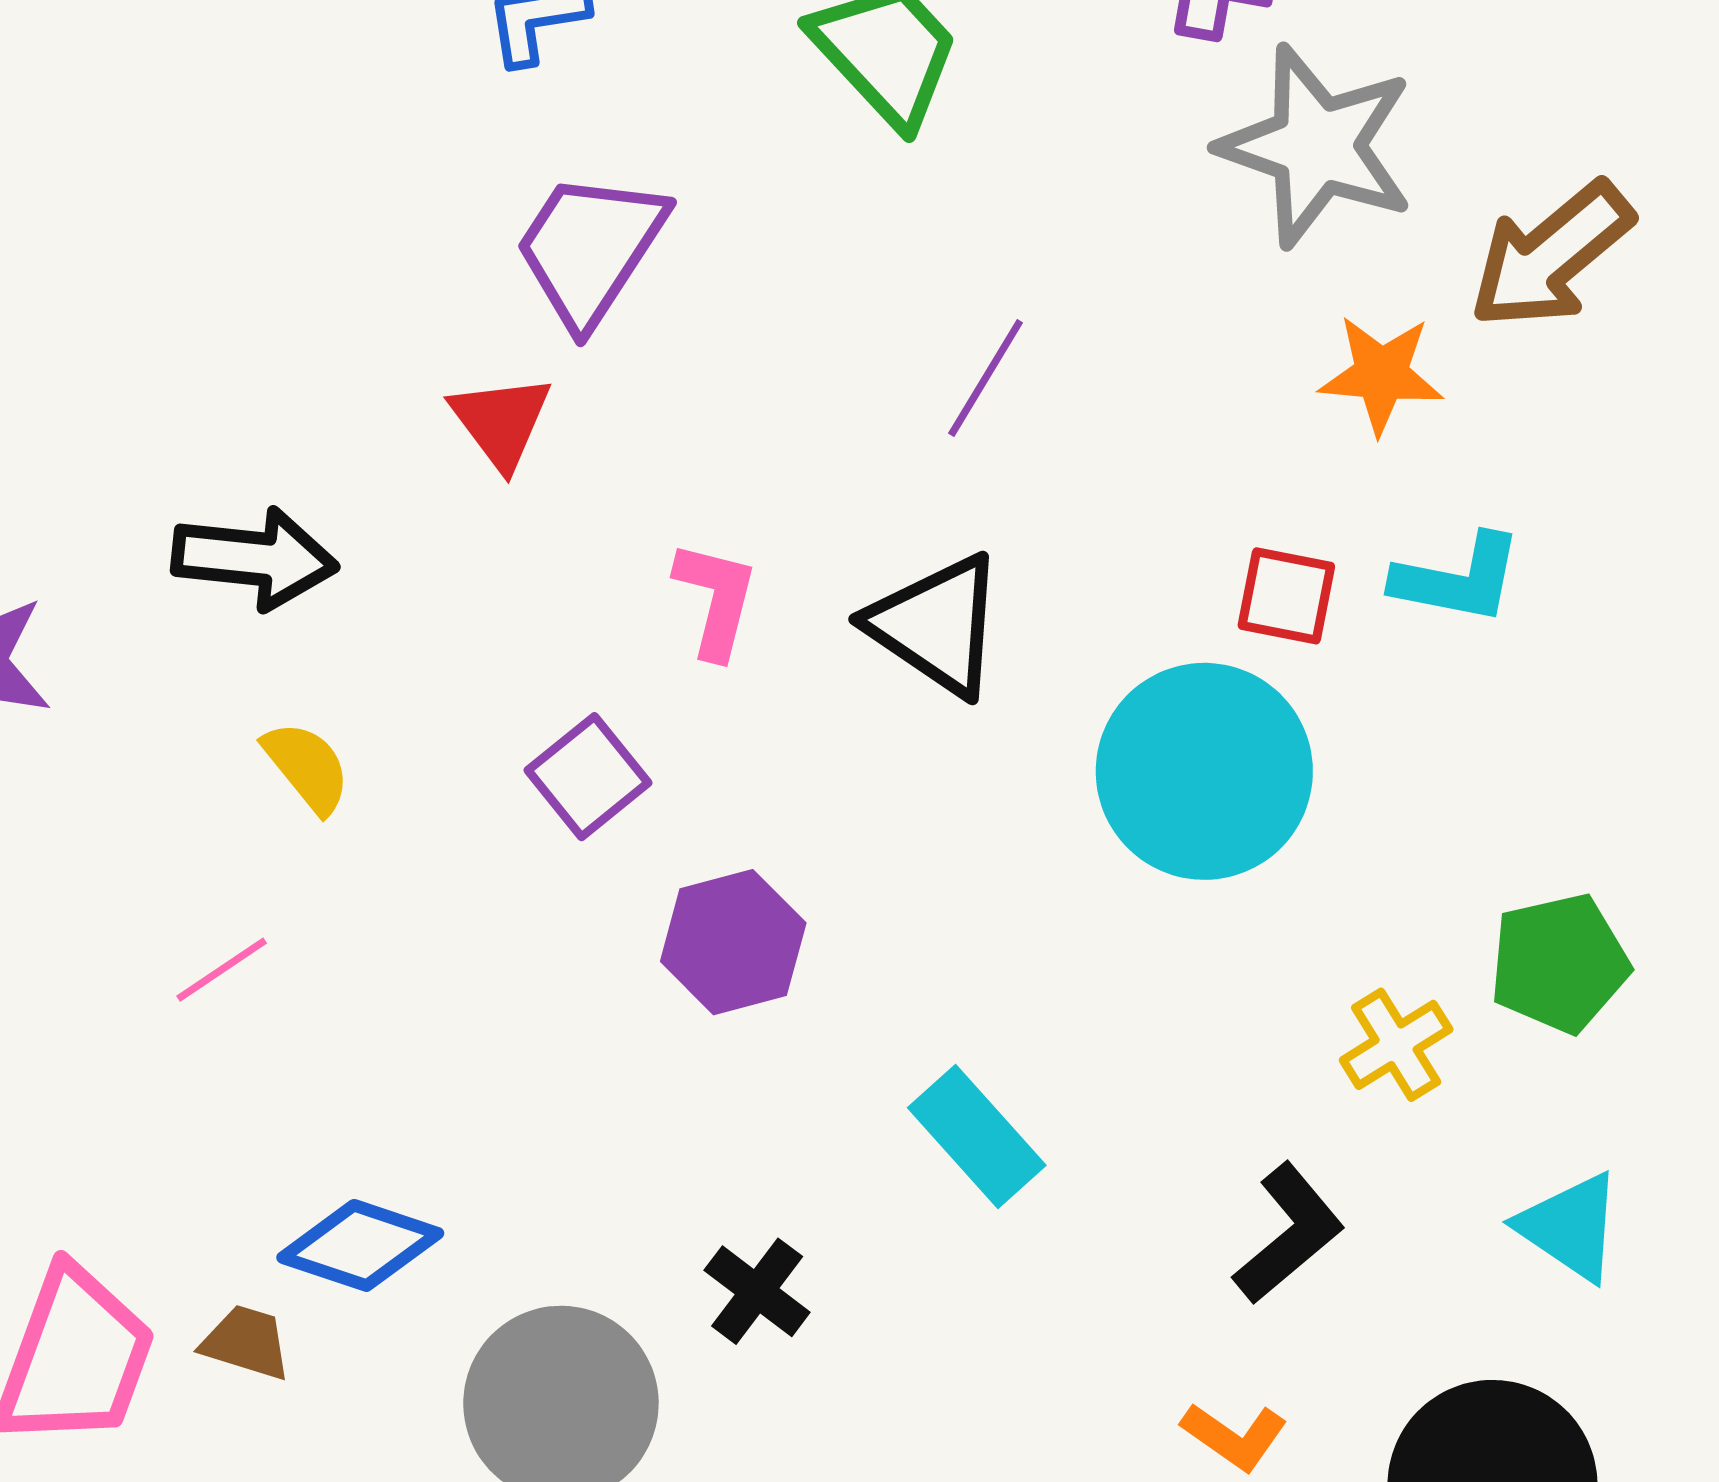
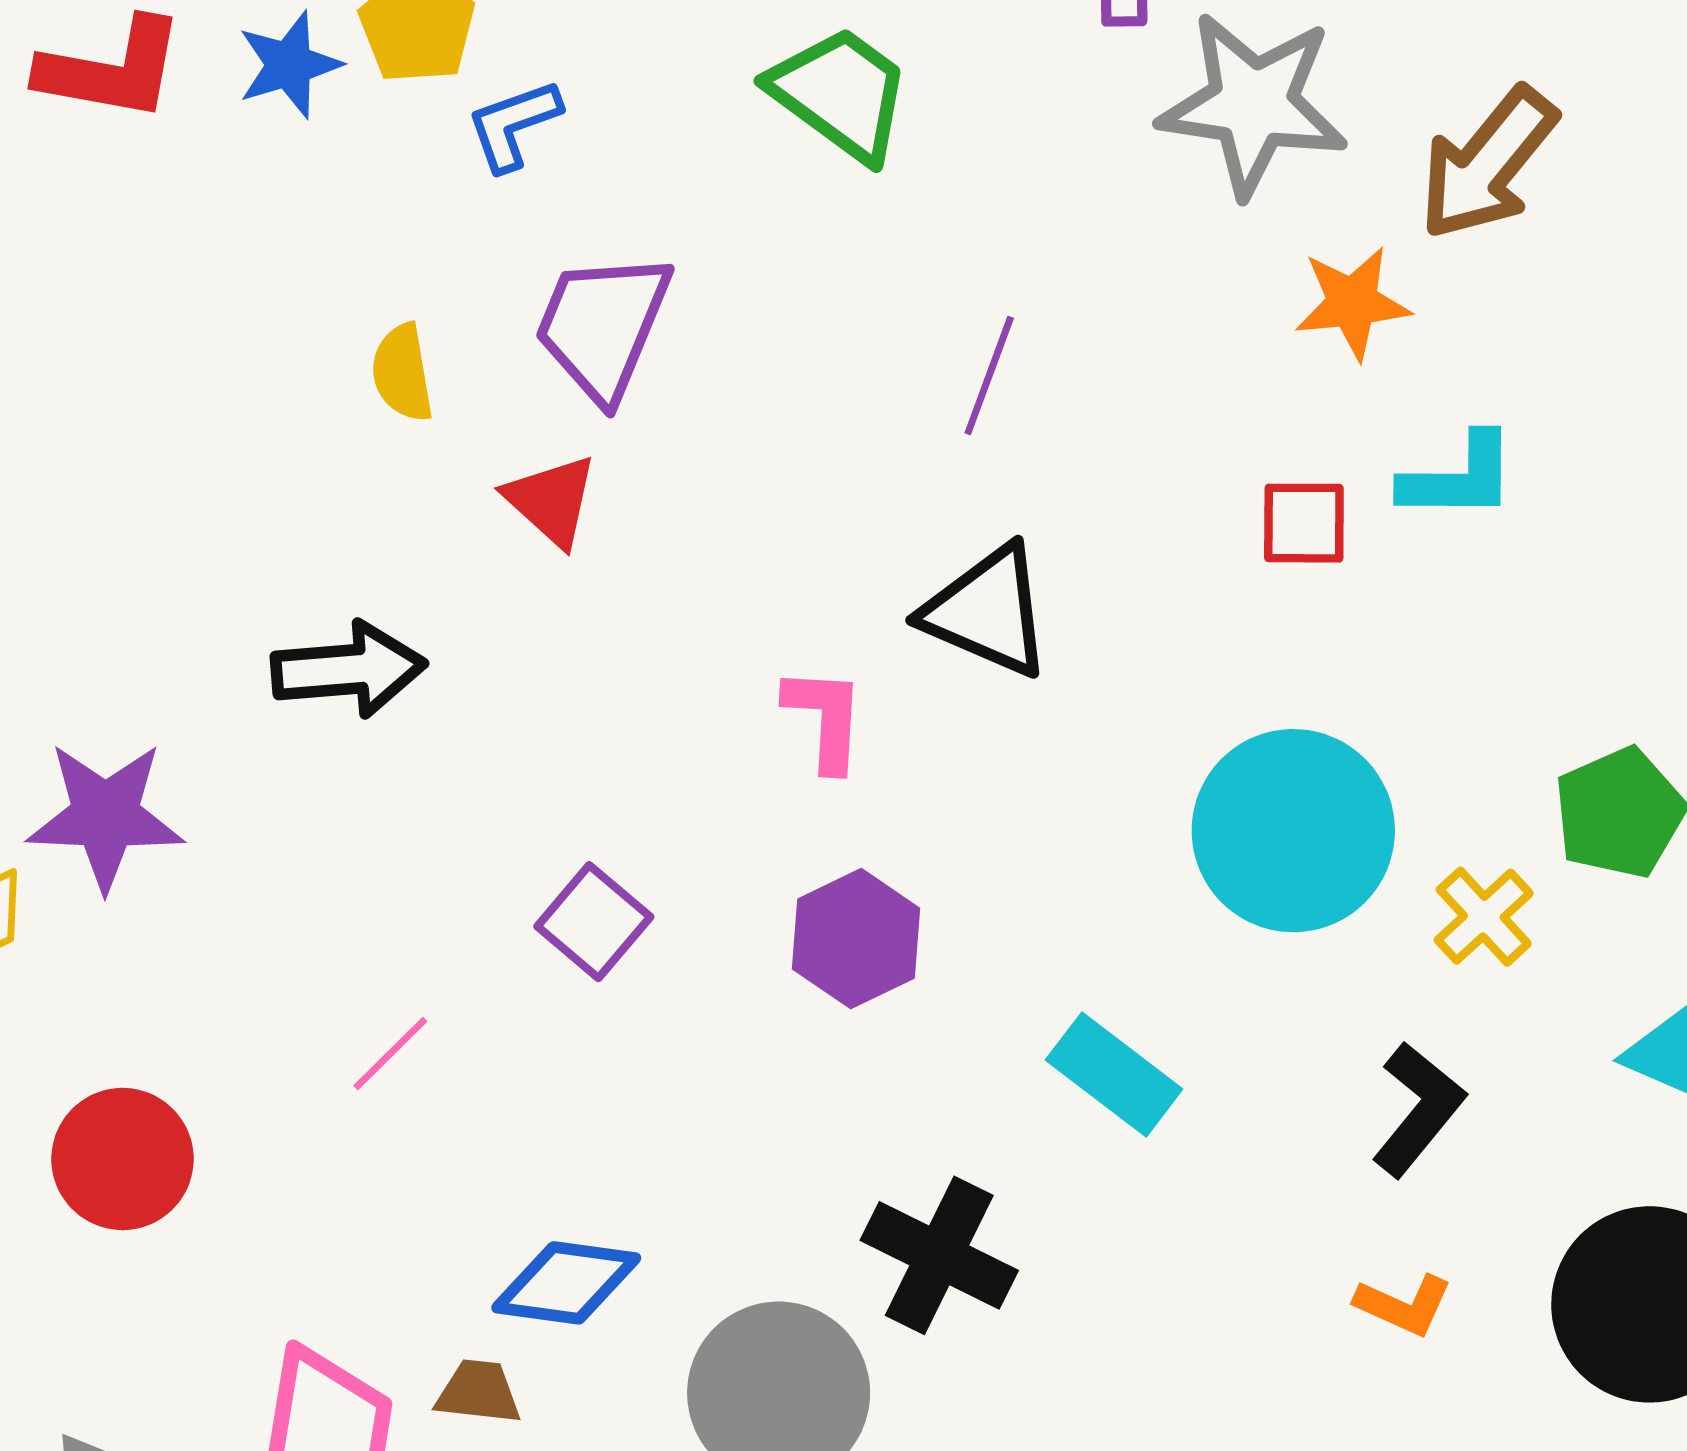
pink L-shape: (716, 599) -> (825, 718), moved
yellow semicircle: (307, 767) -> (402, 373), moved, turned -140
cyan circle: (1204, 771) -> (1293, 831), moved
purple square: (588, 777) -> (594, 922), moved
black cross: (757, 1291) -> (939, 1255), size x1.5

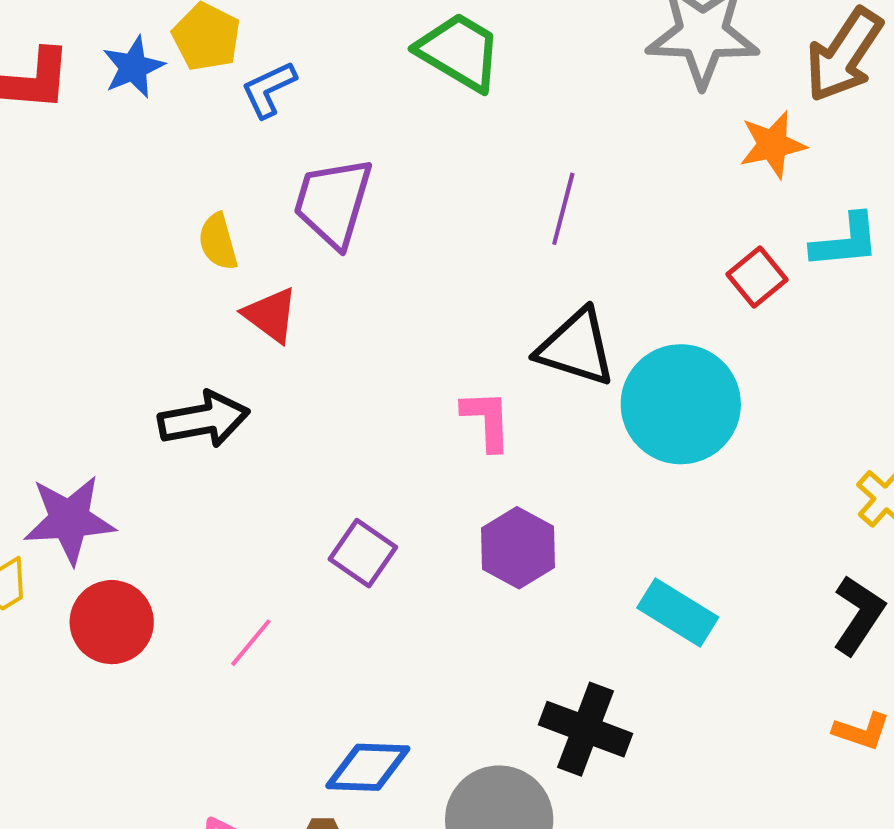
red triangle: (551, 500) -> (271, 315), moved
red square: (1304, 523) -> (757, 277), turned -34
cyan circle: (1293, 831) -> (681, 404), moved
red circle: (123, 1159) -> (112, 622), moved

